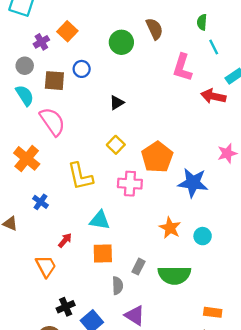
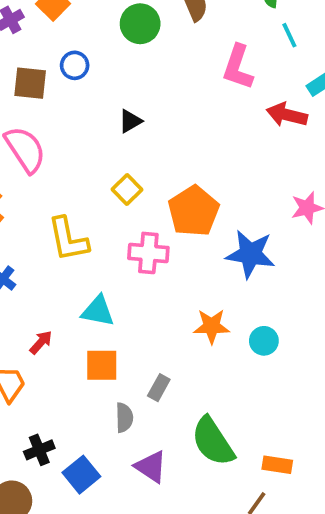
orange star: (170, 228) -> (212, 326), turned -30
green semicircle: (174, 275) -> (213, 441), moved, turned 56

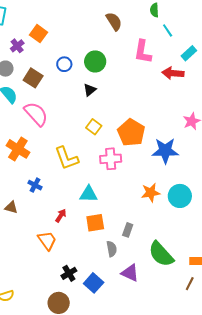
green circle: (140, 24) -> (95, 61), moved
blue circle: (75, 65) -> (64, 64), moved
brown square: (30, 83) -> (33, 78), turned 36
cyan circle: (264, 341) -> (180, 196), size x1.5

